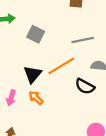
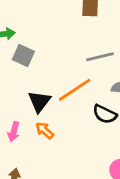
gray square: (36, 34) -> (23, 55), moved

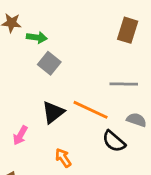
orange line: (75, 90) -> (91, 110), turned 44
orange arrow: (45, 131) -> (63, 158), moved

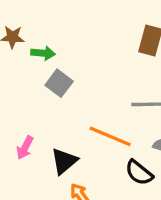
black triangle: (53, 112) -> (64, 161), moved
pink arrow: (20, 135) -> (25, 148), moved

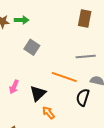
green arrow: (43, 53) -> (22, 20), moved
black semicircle: (139, 173) -> (83, 97), turned 72

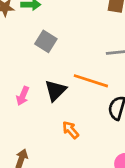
black triangle: (38, 93) -> (55, 90), moved

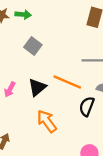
orange arrow: (71, 130) -> (47, 121), size x1.5

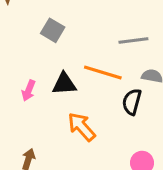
black triangle: (37, 87) -> (64, 84), turned 42

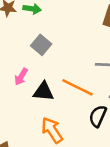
pink arrow: (29, 91) -> (21, 77), moved

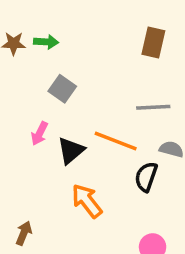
black triangle: (43, 92) -> (71, 151), turned -40

